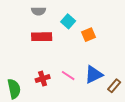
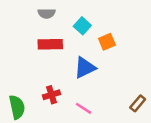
blue triangle: (94, 74) -> (85, 68), moved
pink line: (68, 76) -> (84, 108), moved

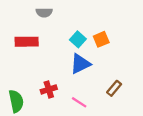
cyan square: (82, 26) -> (78, 39), moved
red rectangle: (50, 44) -> (27, 42), moved
brown rectangle: (138, 103) -> (114, 88), moved

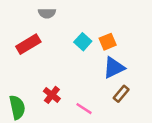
red rectangle: (27, 42) -> (28, 44), turned -30
blue triangle: (80, 64) -> (114, 68), moved
red cross: (49, 89) -> (52, 95), turned -35

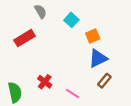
gray semicircle: (47, 13) -> (40, 11), turned -120
cyan square: (83, 42) -> (71, 20), moved

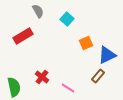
orange square: (93, 36) -> (86, 43), moved
blue triangle: (98, 58) -> (107, 55), moved

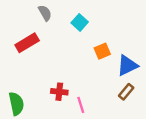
brown rectangle: (98, 76) -> (126, 92), moved
red cross: (42, 77) -> (59, 92), moved, turned -32
pink line: (68, 88) -> (81, 105), turned 40

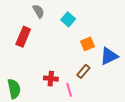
red rectangle: (27, 43) -> (23, 37), turned -36
brown rectangle: (126, 92) -> (83, 71), moved

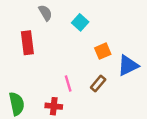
red rectangle: (23, 37) -> (27, 43), turned -30
red cross: (51, 79) -> (54, 106), moved
pink line: (69, 90) -> (68, 83), moved

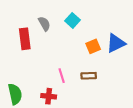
gray semicircle: (45, 13) -> (44, 24), moved
blue triangle: (128, 65) -> (116, 43), moved
brown rectangle: (98, 83) -> (89, 76), turned 48

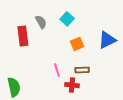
orange square: (93, 46) -> (77, 44), moved
red cross: (49, 96) -> (72, 85), moved

